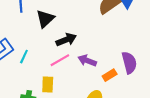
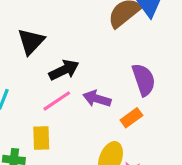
purple semicircle: (129, 63) -> (144, 80), moved

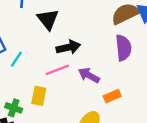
black triangle: (31, 41) -> (48, 19), turned -35
purple semicircle: (144, 80) -> (123, 48), moved

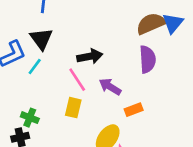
black triangle: (48, 19) -> (41, 39), moved
pink line: (57, 70) -> (77, 80), turned 75
yellow rectangle: (39, 96) -> (73, 108), moved

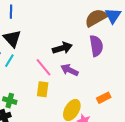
black arrow: (90, 56) -> (62, 48), moved
orange rectangle: (134, 110) -> (104, 98), moved

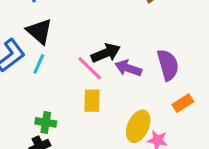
purple semicircle: (96, 46) -> (168, 65), moved
black arrow: (62, 48) -> (106, 53), moved

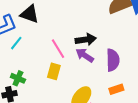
black triangle: (39, 31) -> (30, 14), turned -36
black arrow: (106, 53) -> (86, 39), moved
cyan line: (39, 64) -> (16, 43), moved

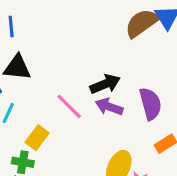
yellow rectangle: (54, 71) -> (37, 138), moved, turned 35

